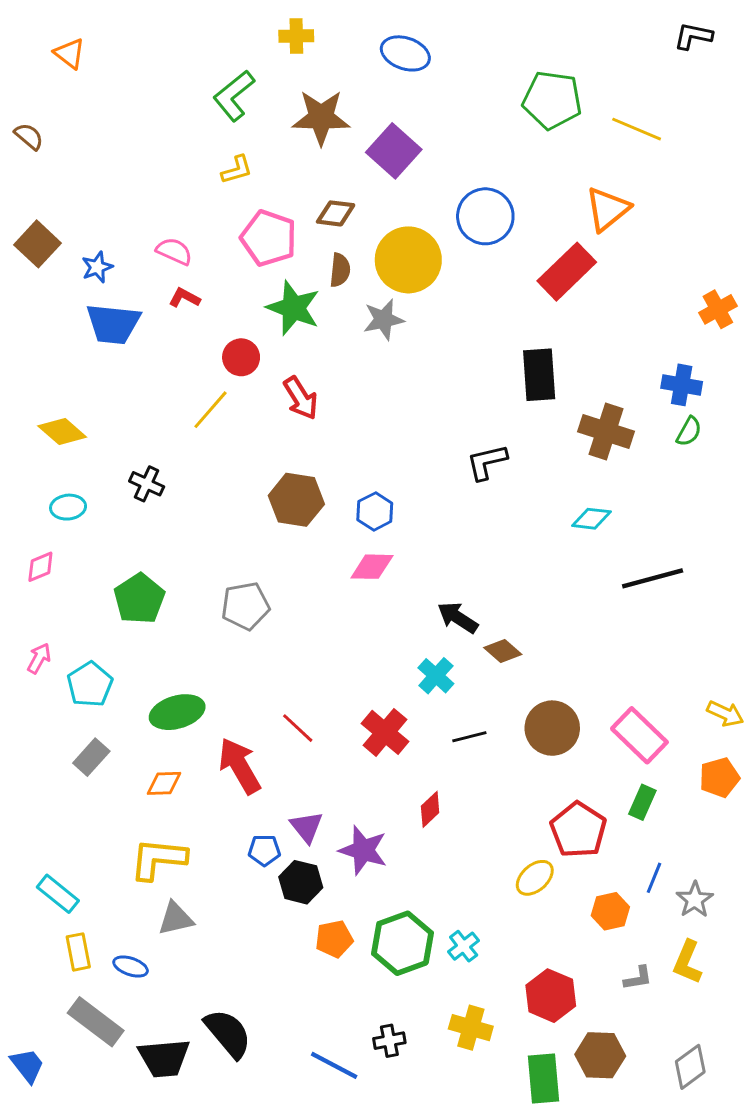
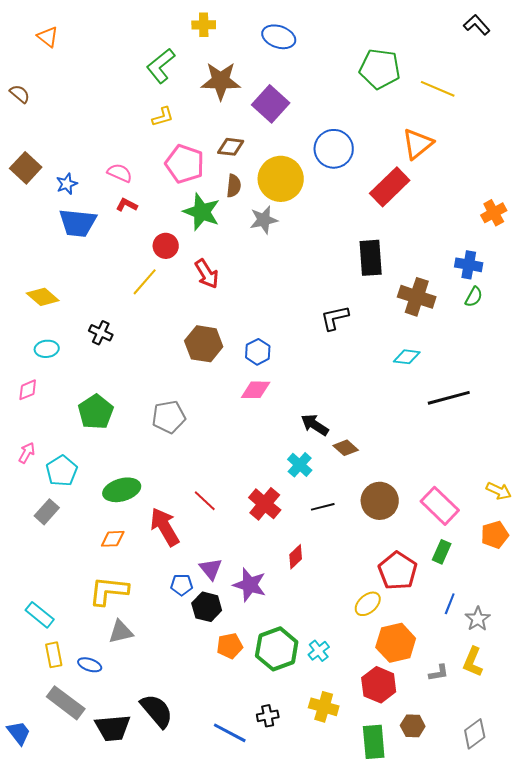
black L-shape: (693, 36) -> (477, 25), turned 36
gray rectangle: (91, 757) -> (47, 512), moved
orange hexagon: (610, 911) -> (396, 643), moved, size x1.5
brown hexagon: (600, 1055) -> (413, 726), size x0.7

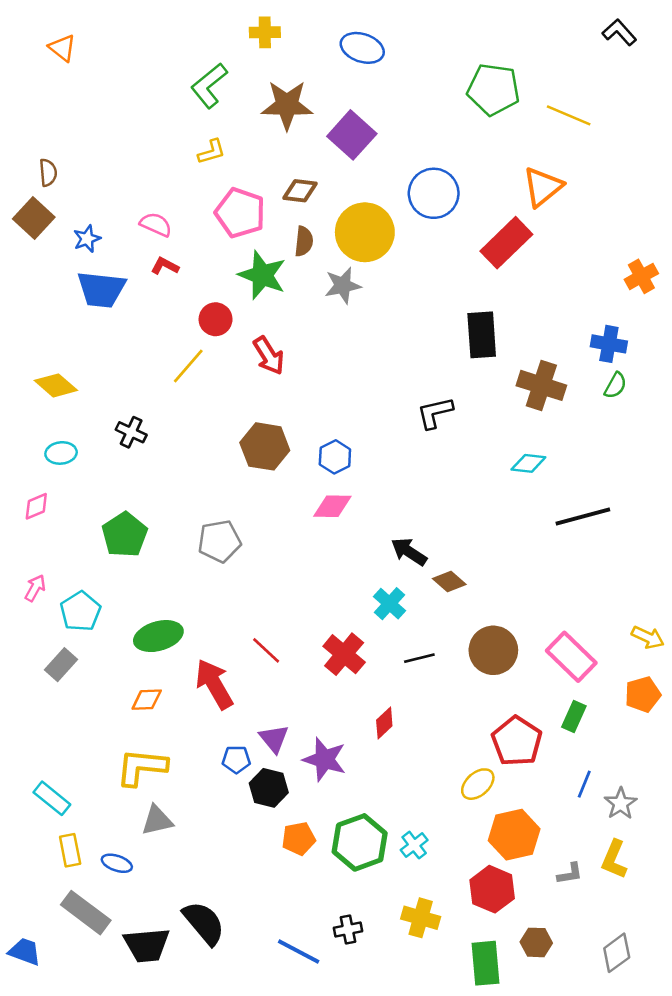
brown semicircle: (20, 94) -> (48, 173), moved, turned 45
blue trapezoid: (19, 733) -> (25, 952), turned -32

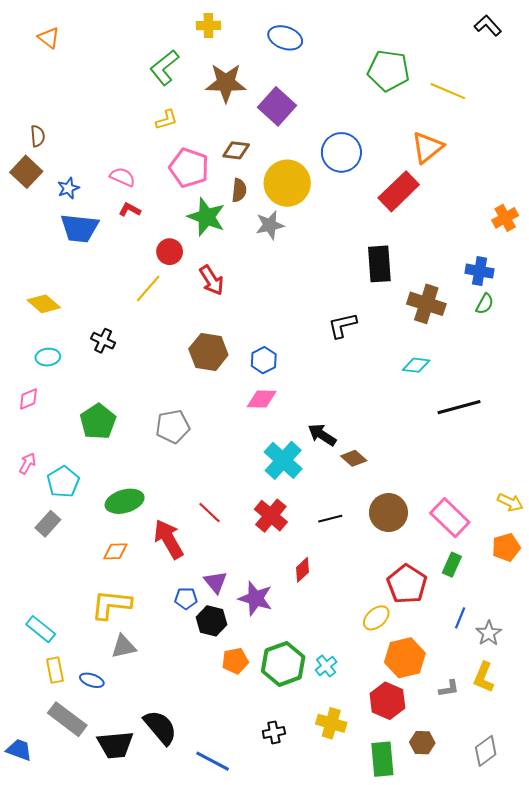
cyan cross: (389, 604) -> (283, 460), moved, size x1.5
blue line: (299, 952) -> (213, 761), moved

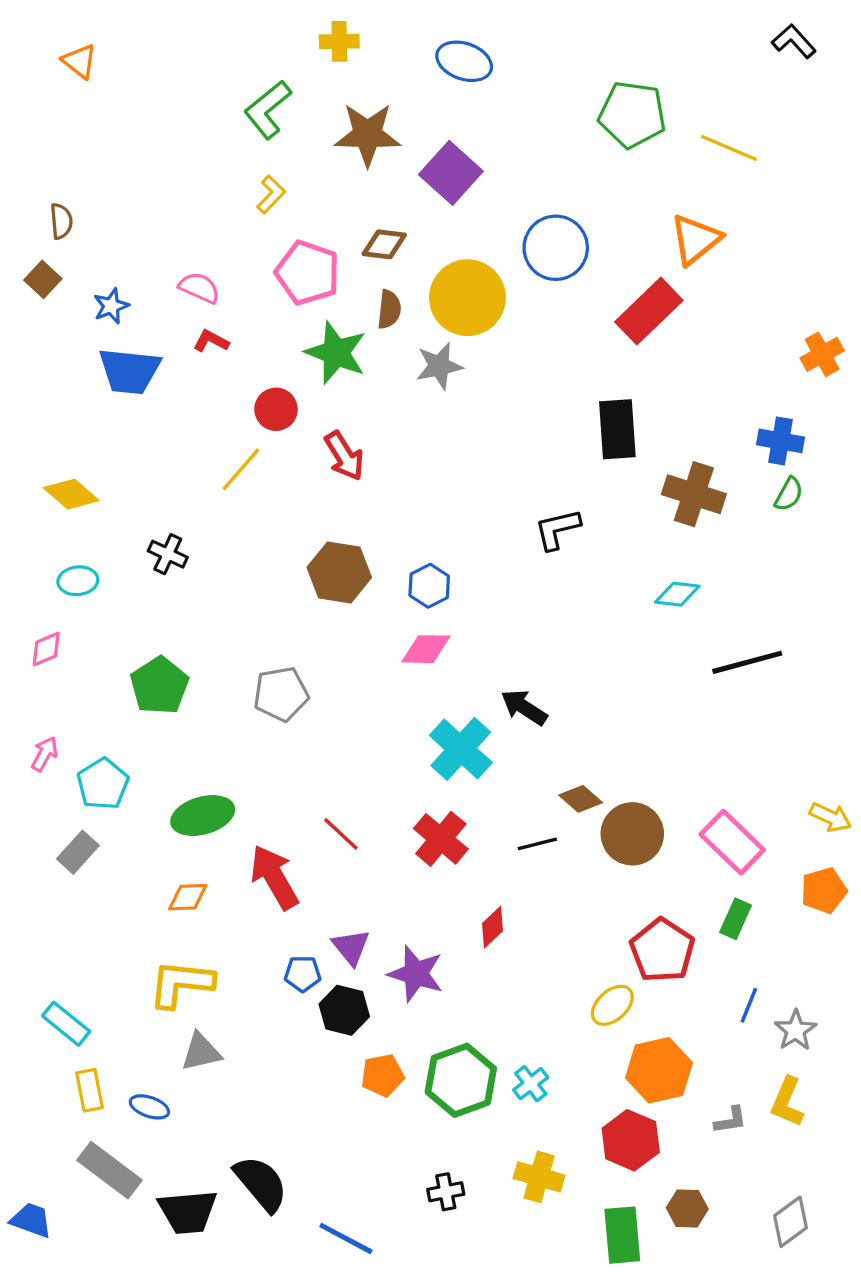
yellow L-shape: (166, 120) -> (271, 194), turned -30
brown square: (26, 172) -> (43, 279), size x0.7
brown diamond: (354, 458) -> (581, 799), moved

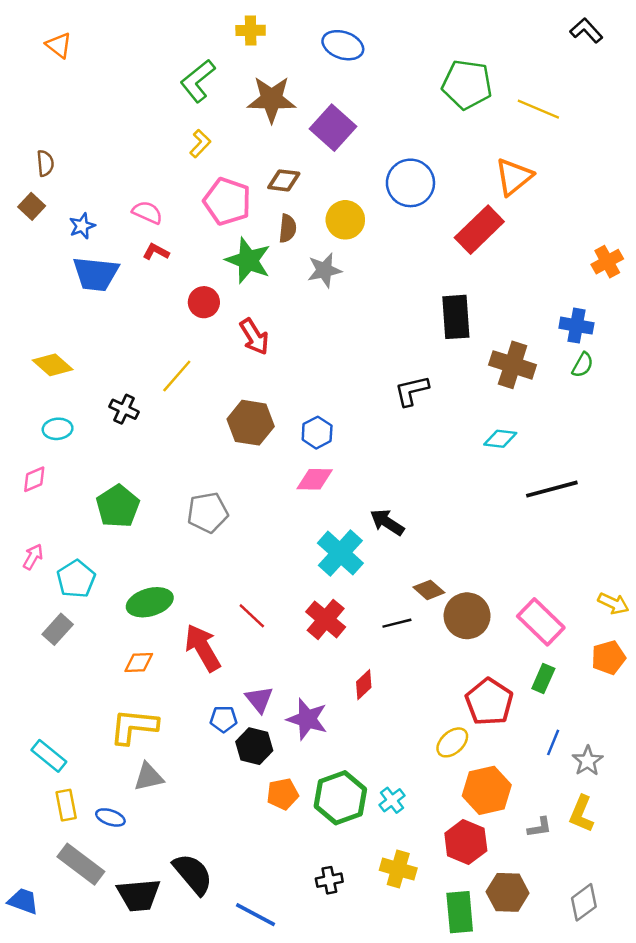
yellow circle: (467, 298) -> (345, 220), size x0.7
yellow line: (241, 469) -> (177, 376), moved
brown hexagon: (687, 1208) -> (508, 892), size x1.4

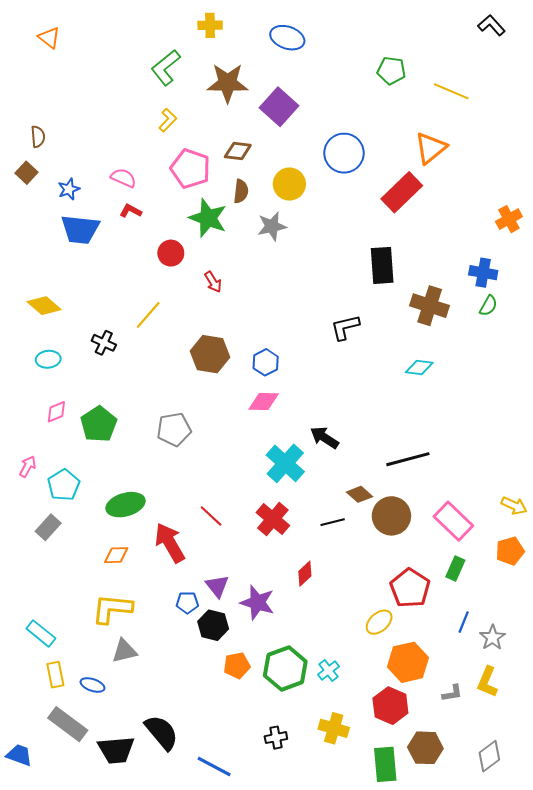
green pentagon: (467, 85) -> (391, 71), size x0.7
red arrow: (254, 337) -> (213, 282), size x0.7
pink diamond: (34, 479) -> (56, 412), moved
black line: (552, 489) -> (408, 459), moved

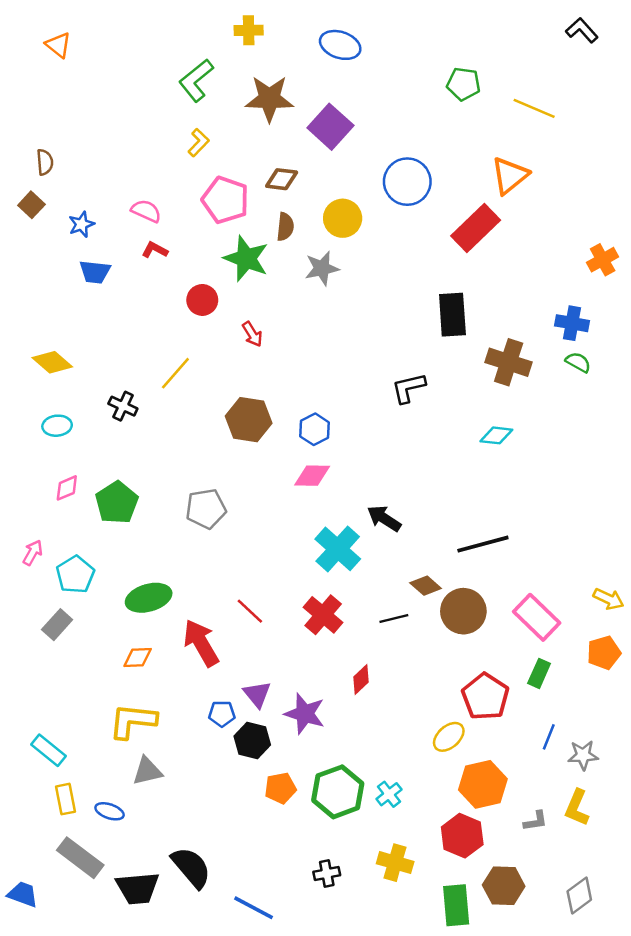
blue trapezoid: (80, 229) -> (95, 272), size x0.7
green semicircle: (488, 306) -> (578, 362), turned -90
gray star: (492, 638) -> (583, 755), turned 30

